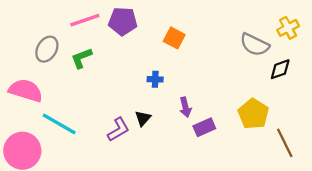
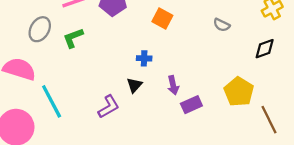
gray semicircle: (255, 45) -> (222, 25), moved, size x0.6
black triangle: (143, 118) -> (134, 85), moved
cyan line: (59, 124) -> (52, 101), turned 32

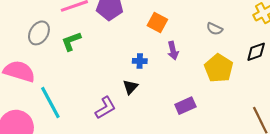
purple arrow: (173, 85) -> (173, 51), moved
yellow pentagon: (239, 92) -> (219, 68), moved

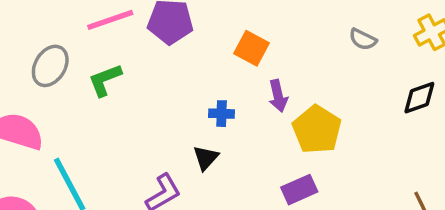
gray semicircle: (215, 29) -> (363, 39), moved
yellow pentagon: (219, 68) -> (317, 129), moved

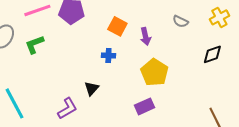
purple arrow: (278, 96) -> (145, 36), moved
blue cross: (222, 114) -> (108, 55), moved

